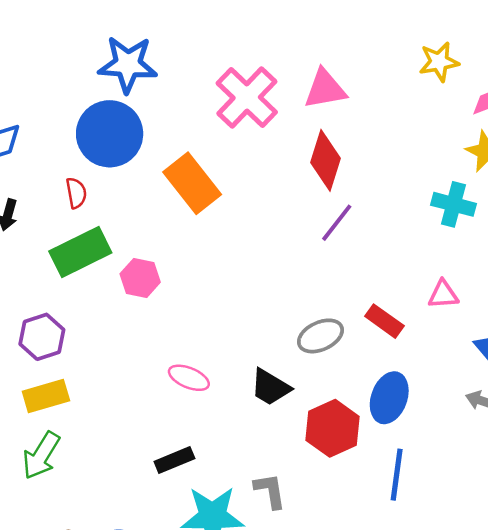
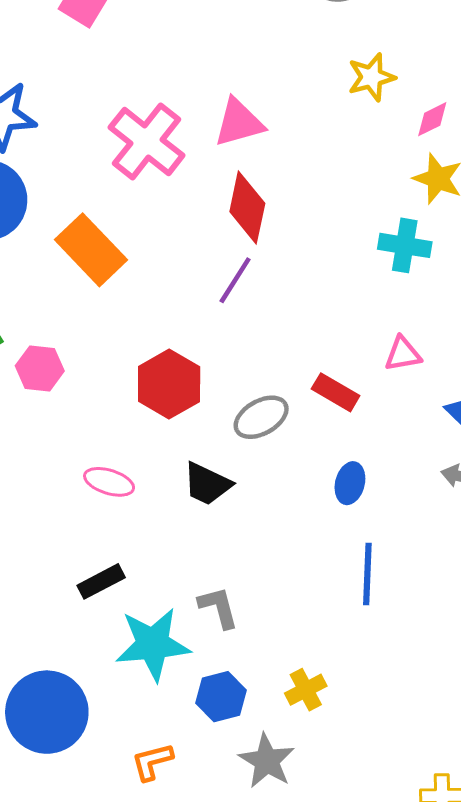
purple line: (337, 223) -> (235, 280), moved
blue ellipse: (389, 398) -> (350, 483), size x0.7
red hexagon: (332, 428) -> (169, 384), moved

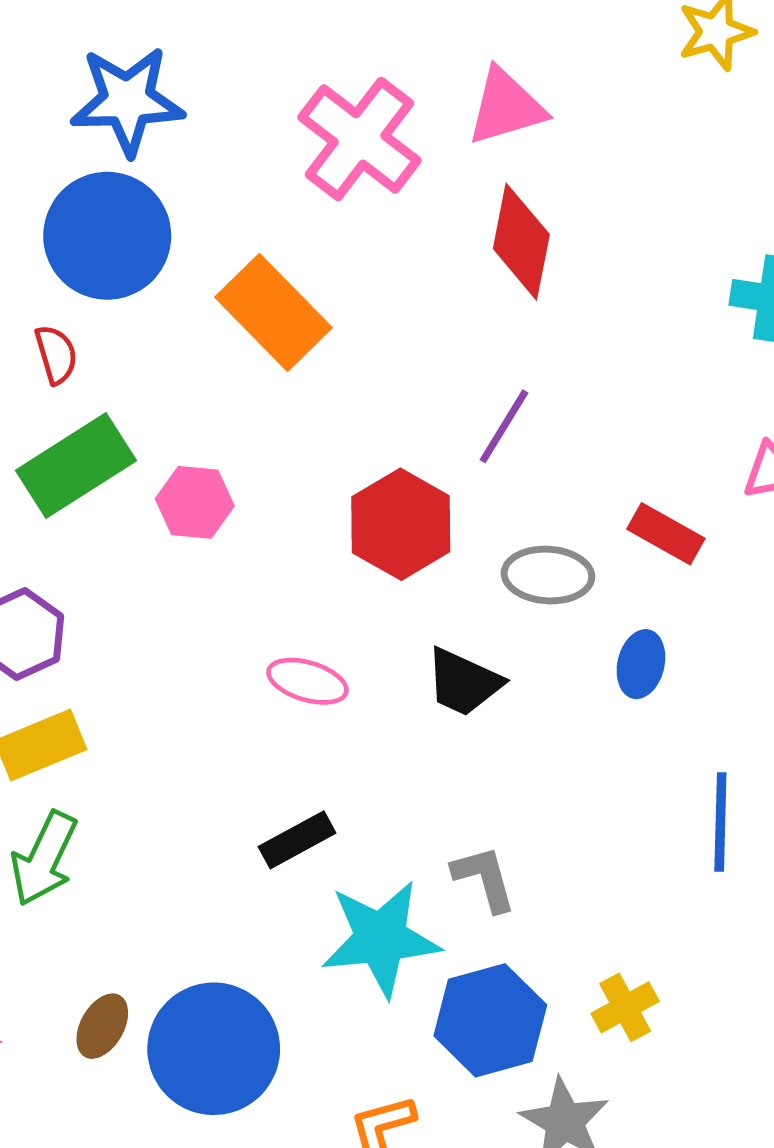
purple line: (235, 280) -> (504, 426), moved
gray ellipse: (261, 417) -> (548, 575), turned 34
blue ellipse: (350, 483) -> (641, 664), moved
blue hexagon: (221, 697) -> (490, 1020), size x1.4

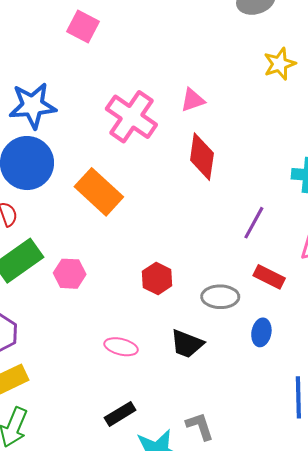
pink triangle: (506, 107) -> (193, 100), size x0.7
purple line: (504, 426) -> (254, 223), moved
red hexagon: (401, 524) -> (157, 278), size x0.7

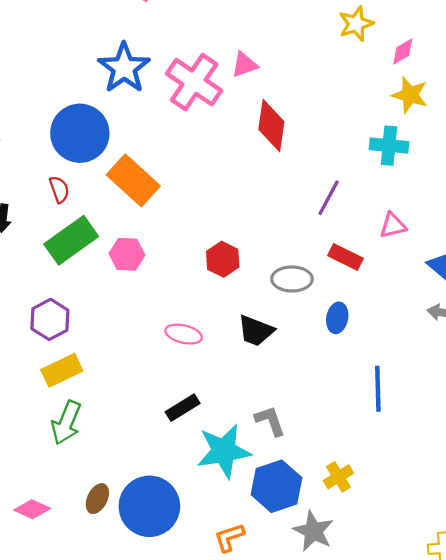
pink triangle: (193, 100) -> (245, 65), moved
blue star: (33, 106) -> (124, 68), moved, turned -30
orange rectangle: (99, 192) -> (133, 180), moved

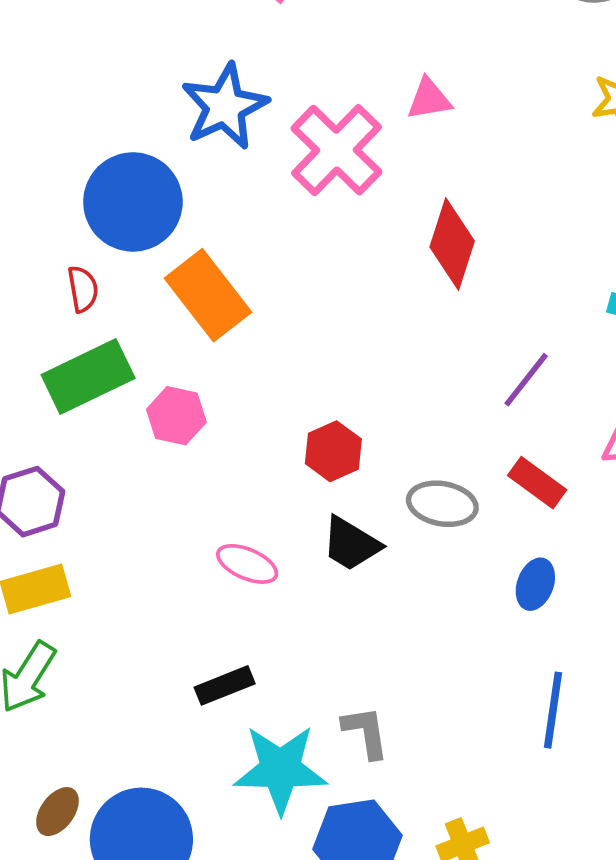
pink triangle: (245, 65) -> (429, 99), moved
blue ellipse: (337, 318) -> (535, 584), moved
black trapezoid: (256, 331) -> (351, 544), moved

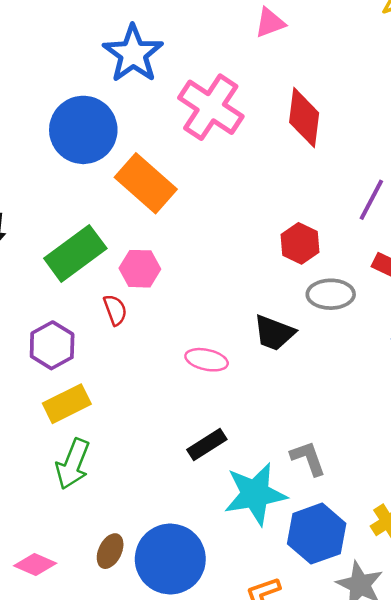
pink cross: (336, 150) -> (211, 107), moved
red semicircle: (83, 289) -> (115, 310), moved
red hexagon: (333, 451) -> (300, 243), moved

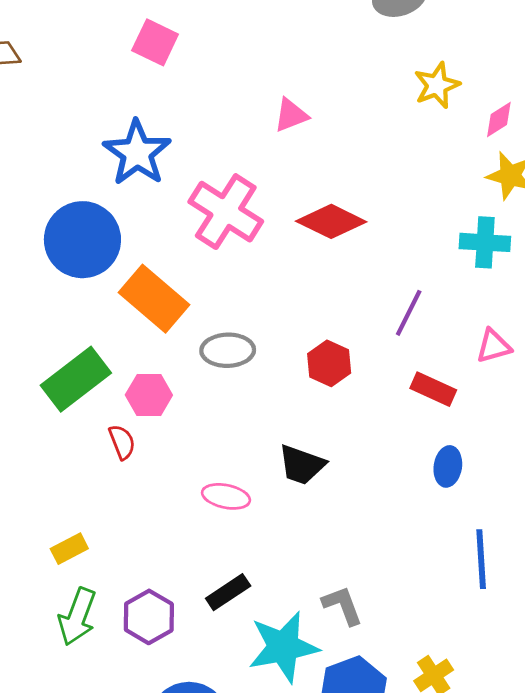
red diamond: (304, 118) -> (331, 221), turned -70
gray ellipse: (331, 294) -> (228, 350), moved
purple hexagon: (52, 345) -> (149, 617), moved
yellow rectangle: (67, 404) -> (69, 549), size x0.7

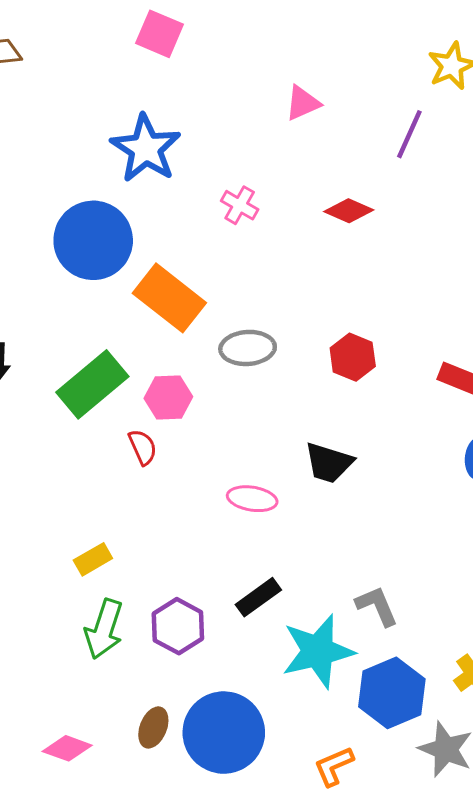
pink cross: (226, 212) -> (240, 205), size x0.5
red diamond: (331, 221) -> (349, 211), size x0.7
purple line: (409, 313) -> (409, 134), moved

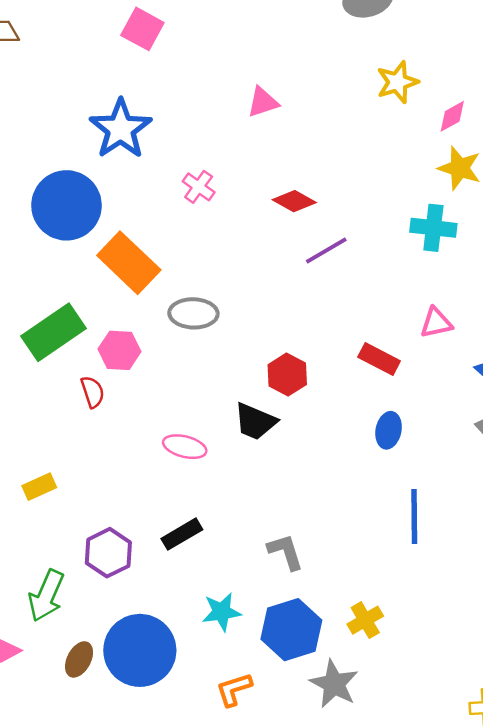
purple line: (409, 134) -> (326, 251), moved, turned 30
red hexagon: (353, 357) -> (287, 375), moved
green arrow: (104, 629) -> (46, 596), moved
cyan star: (318, 651) -> (222, 612), moved, size x0.6
brown ellipse: (153, 727) -> (79, 659), moved

